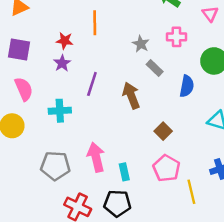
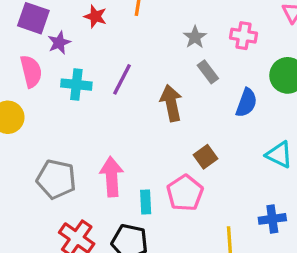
purple star: (62, 63) -> (59, 43), moved
cyan cross: (60, 111) -> (76, 85), moved
pink pentagon: (166, 168) -> (185, 193), moved

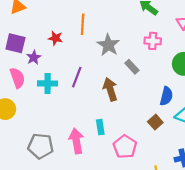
gray star: (195, 37) -> (108, 45), moved, size x1.5
blue semicircle: (246, 103) -> (166, 96), moved
brown square: (206, 157) -> (155, 122), moved
cyan rectangle: (146, 202) -> (100, 127), moved

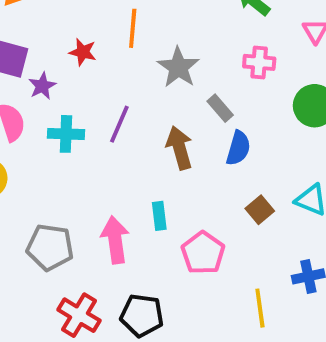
blue semicircle: (166, 96) -> (238, 148), moved

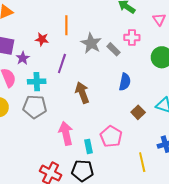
gray rectangle: (220, 108) -> (113, 49), moved
purple line: (119, 124) -> (62, 63), moved
brown arrow: (179, 148) -> (82, 93), moved
cyan rectangle: (159, 216) -> (88, 146), moved
gray pentagon: (50, 247) -> (35, 107), moved

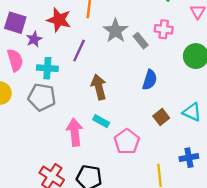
red star: (42, 39) -> (59, 20), size x1.5
cyan rectangle: (88, 146) -> (101, 121), moved, turned -56

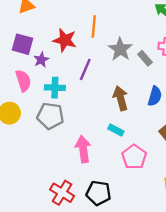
brown arrow: (99, 87) -> (121, 98), moved
cyan rectangle: (101, 121) -> (116, 130), moved

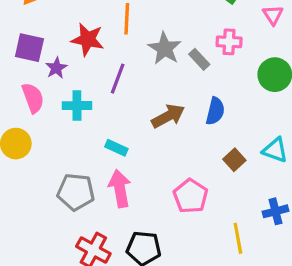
brown arrow: (121, 98) -> (168, 116), turned 80
gray pentagon: (50, 116) -> (76, 192), moved
cyan rectangle: (116, 130) -> (116, 148), moved

